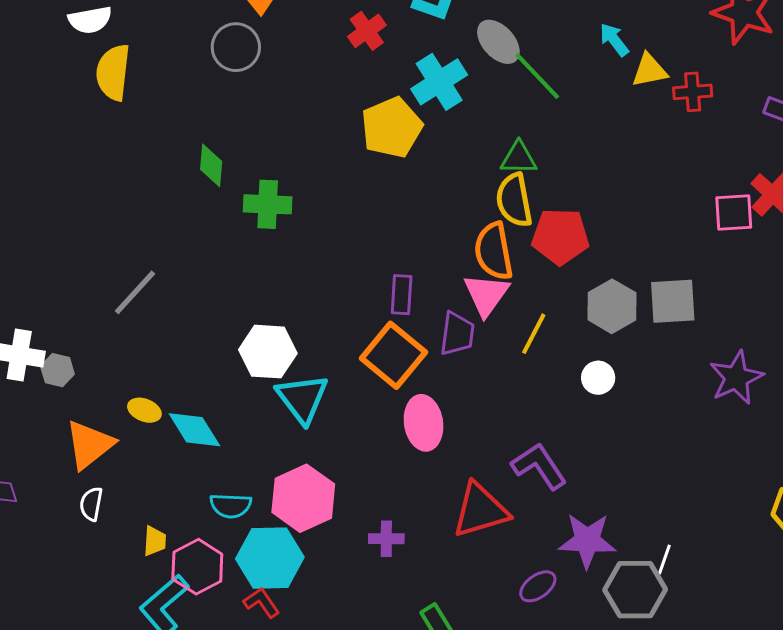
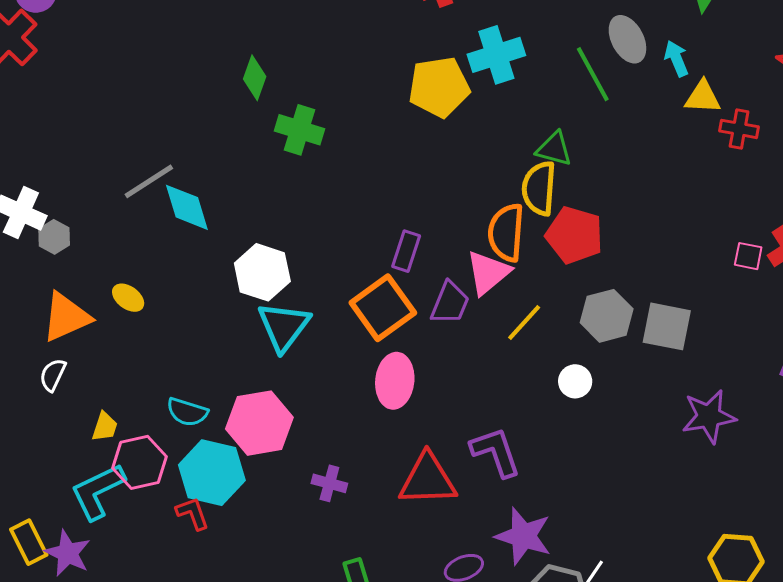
gray ellipse: (498, 42) -> (627, 39), moved
pink square: (734, 213) -> (748, 256), size x0.7
cyan diamond: (194, 430) -> (187, 207), moved

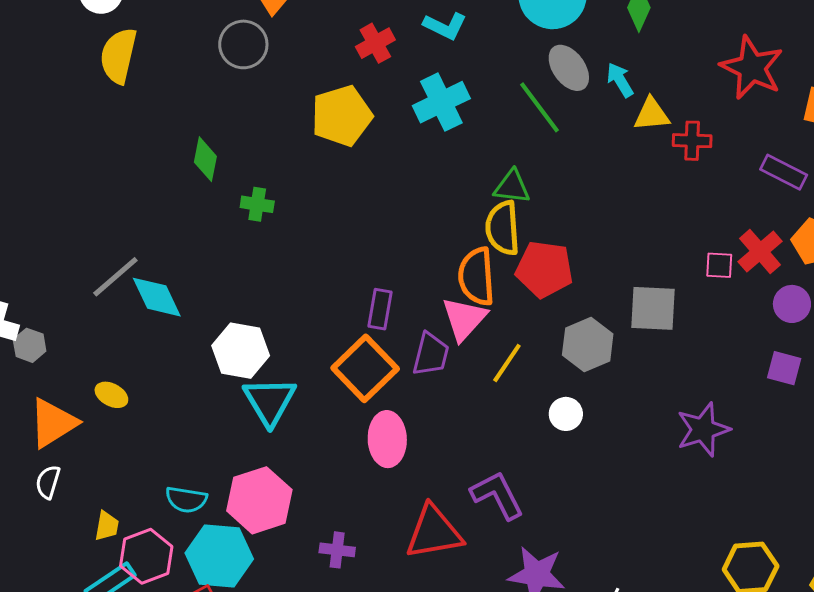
yellow pentagon: (439, 87) -> (342, 116), moved
green cross: (299, 130) -> (257, 204), size x0.7
gray square: (667, 326) -> (653, 308), moved

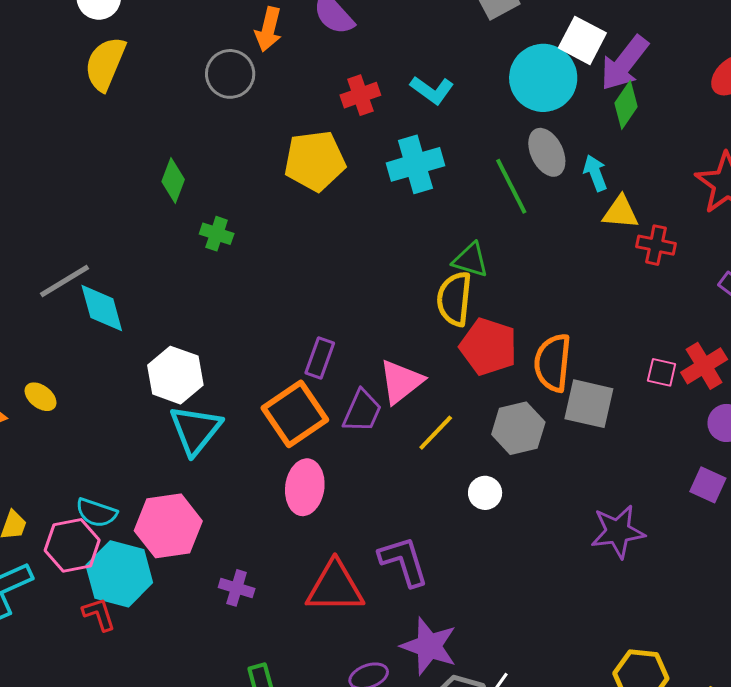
orange semicircle: (476, 276) -> (553, 363), moved
pink hexagon: (146, 556) -> (72, 545), moved

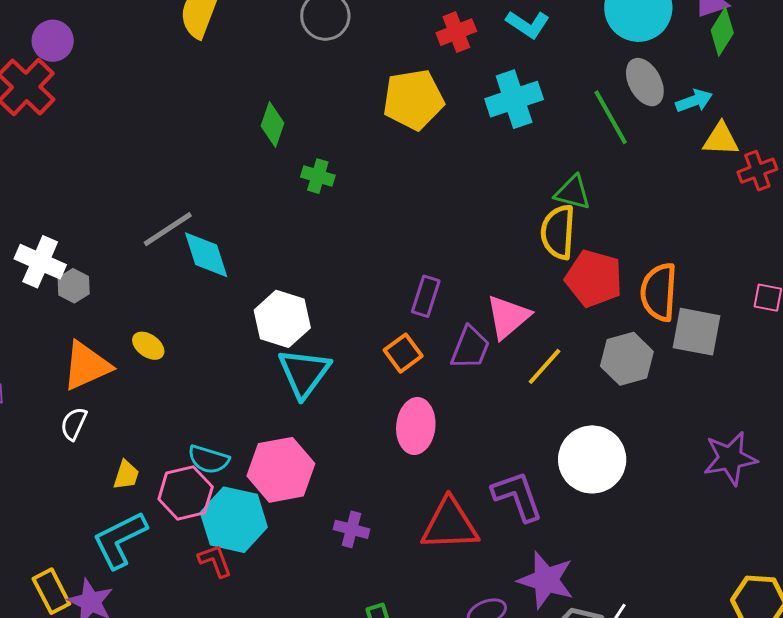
cyan arrow: (595, 173) -> (694, 101), turned 93
red cross: (656, 245) -> (757, 171), turned -30
orange square: (295, 414) -> (403, 353), size x0.6
white circle: (485, 493) -> (592, 459), moved, size x2.0

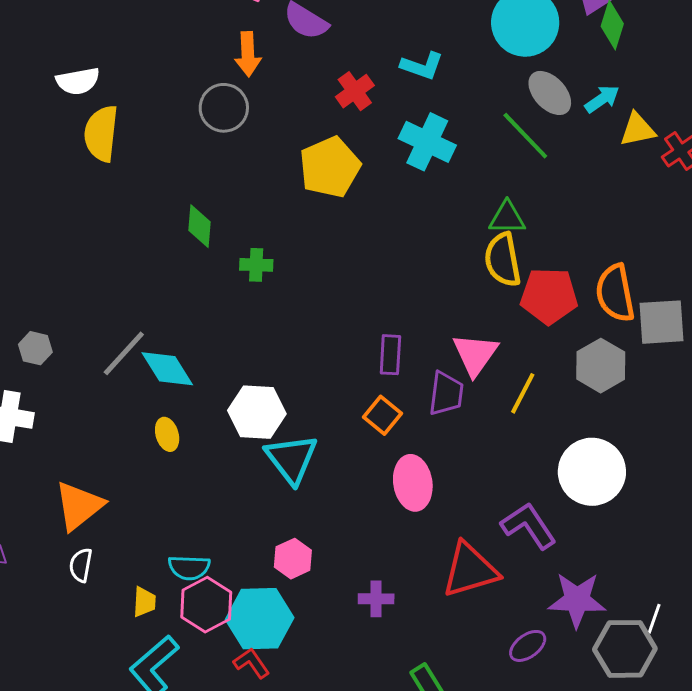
cyan cross: (514, 99) -> (427, 142), turned -32
gray hexagon: (74, 286) -> (35, 348), moved
yellow ellipse: (148, 346) -> (167, 434), moved, turned 52
cyan semicircle: (209, 459) -> (189, 568), moved
pink hexagon: (281, 470) -> (293, 559), size x0.6

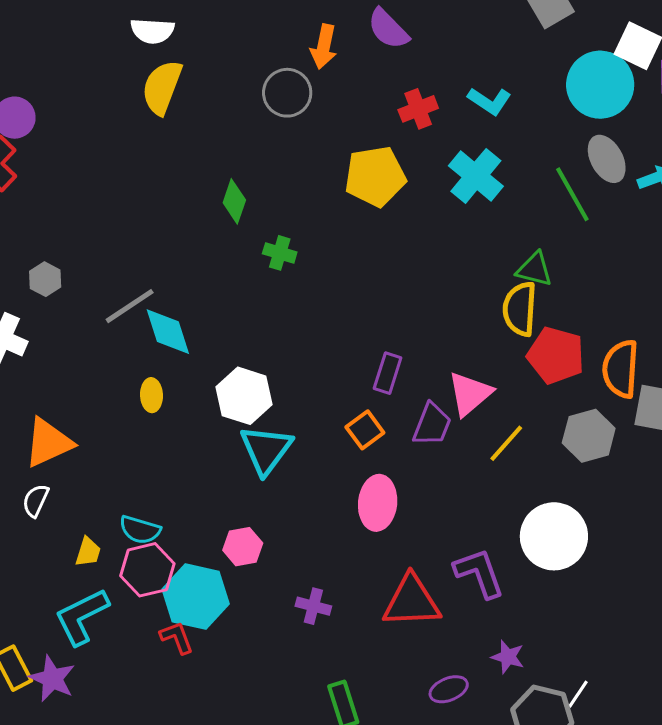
purple star: (577, 600) -> (508, 657), size x0.6

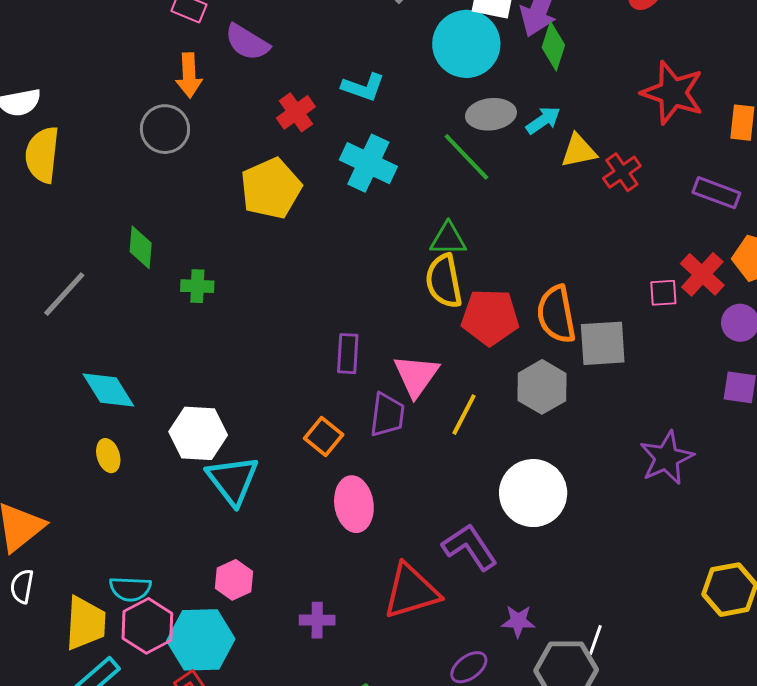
gray ellipse: (607, 159) -> (491, 114), turned -54
gray line: (130, 306) -> (64, 294), moved
purple rectangle: (388, 373) -> (348, 354), moved
yellow trapezoid: (88, 552) -> (85, 623), size x1.8

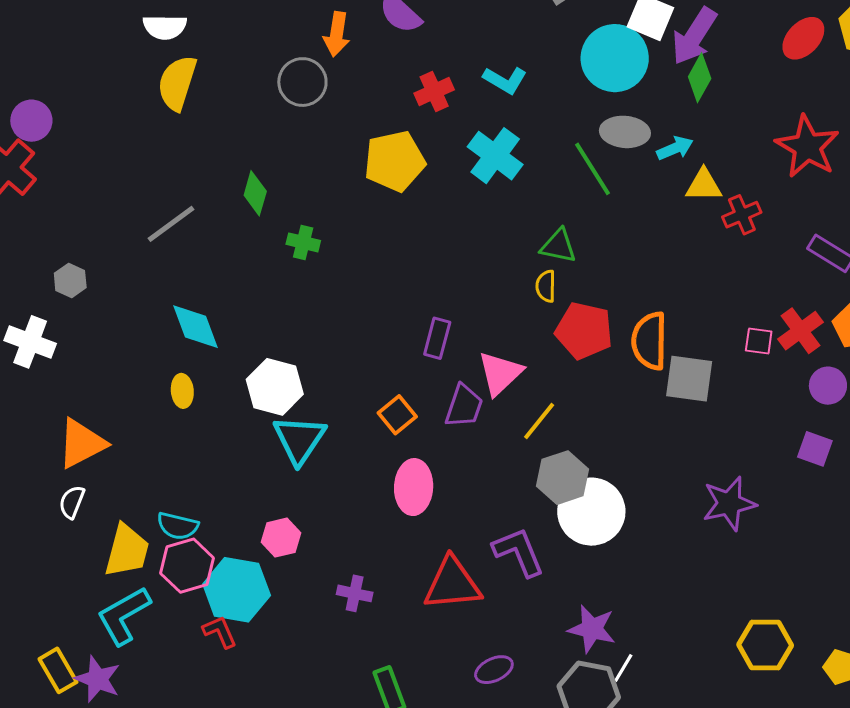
yellow semicircle: (444, 281) -> (546, 286), size x0.6
gray hexagon: (542, 387) -> (562, 478), moved
purple star: (518, 621) -> (592, 629), moved, size x1.4

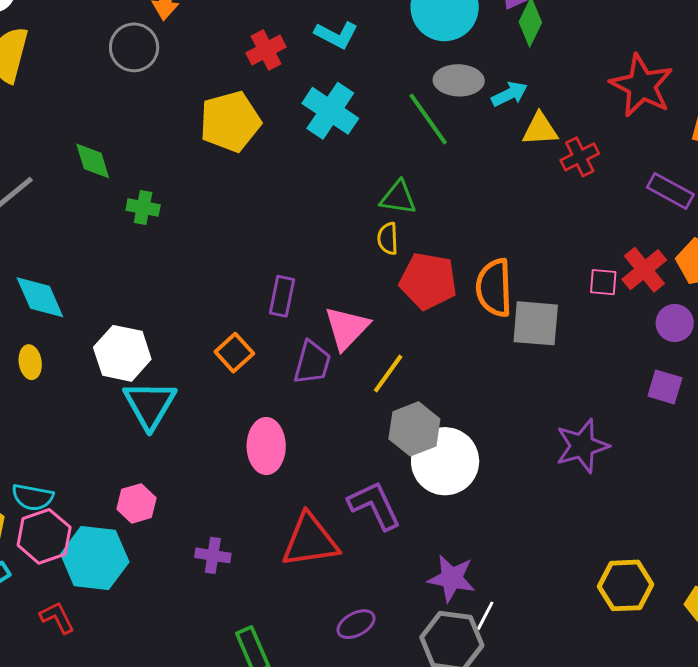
green diamond: (255, 193) -> (93, 161), turned -30
orange square: (397, 415) -> (234, 353), moved
red L-shape: (220, 632) -> (57, 617), moved

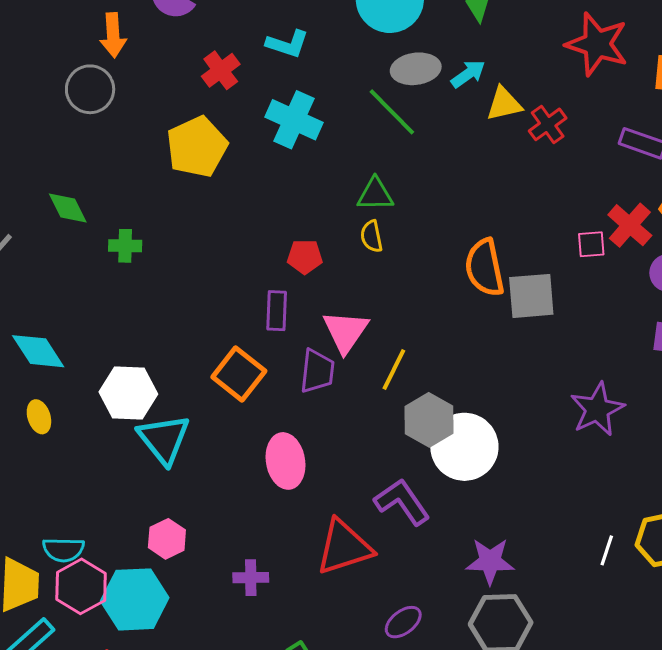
red pentagon: (428, 281) -> (305, 257), moved, size x0.6
orange square: (234, 353) -> (239, 374), size x1.4
white line: (485, 616) -> (607, 550), moved

